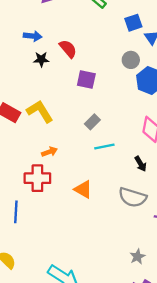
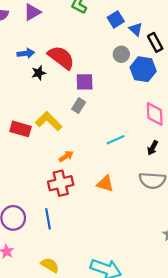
red semicircle: (68, 49) -> (61, 57), size x1.5
gray rectangle: (92, 122) -> (79, 106), moved
black arrow: (141, 164) -> (153, 148), turned 72

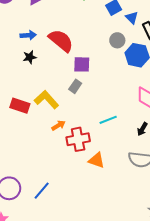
black star: (39, 73) -> (30, 57), moved
orange arrow: (66, 156) -> (58, 125), moved
red cross: (61, 183) -> (78, 139), moved
blue line: (48, 219) -> (42, 191), turned 48

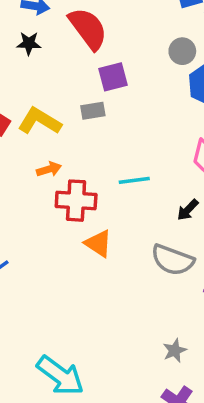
purple square: (82, 64) -> (113, 77), turned -30
gray rectangle: (75, 86) -> (93, 111), turned 32
yellow L-shape: (46, 100) -> (40, 121), turned -30

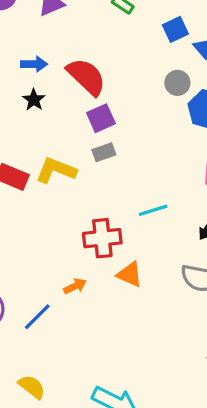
black star: (29, 43) -> (34, 100), turned -30
purple square: (113, 77) -> (101, 118), moved
orange arrow: (49, 169) -> (75, 286), moved

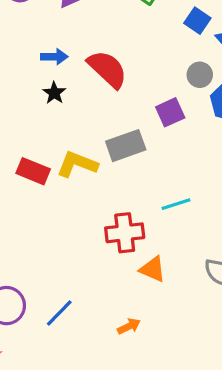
blue square: (175, 29) -> (197, 21), turned -30
purple square: (101, 118) -> (170, 112), moved
gray rectangle: (104, 152) -> (126, 146), size x1.6
orange arrow: (75, 286) -> (129, 326), moved

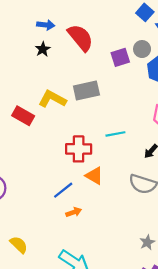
purple square: (170, 112) -> (120, 57), moved
red rectangle: (33, 171) -> (23, 116), moved
blue line: (59, 313) -> (63, 190), moved

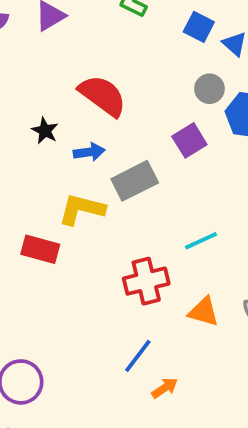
blue arrow: (46, 25) -> (89, 152), moved
purple square: (120, 57) -> (189, 140), moved
orange triangle: (94, 176) -> (204, 312), moved

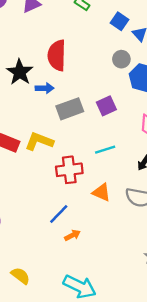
red semicircle: (103, 96) -> (57, 55), turned -132
black star: (45, 131) -> (20, 72), size x1.6
purple square: (189, 140) -> (106, 106), moved
yellow L-shape: (82, 209) -> (39, 141), moved

